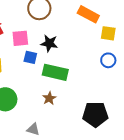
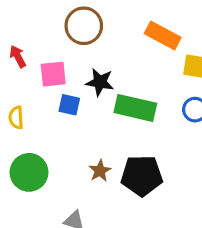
green rectangle: (55, 72) -> (135, 108), moved
black pentagon: (95, 114) -> (142, 176), moved

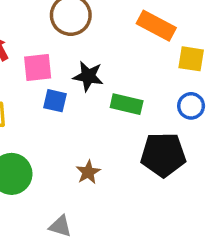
green rectangle: (135, 108) -> (127, 104), size x0.7
black pentagon: (142, 176) -> (163, 155), moved

